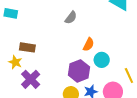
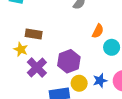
purple hexagon: (79, 71) -> (69, 61), moved

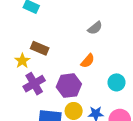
orange semicircle: (98, 31) -> (88, 61), moved

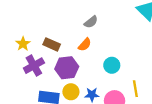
gray semicircle: (95, 28) -> (91, 22), moved
brown rectangle: (40, 48) -> (52, 44), moved

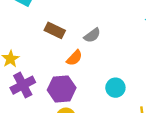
brown rectangle: (52, 44) -> (55, 30), moved
orange semicircle: (85, 45) -> (74, 58), moved

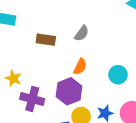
orange semicircle: (74, 58) -> (80, 67), moved
purple cross: (23, 85) -> (32, 99), turned -30

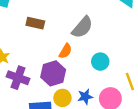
gray semicircle: (82, 33) -> (82, 27), moved, size x1.5

